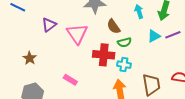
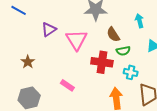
cyan cross: (124, 65) -> (131, 72), moved

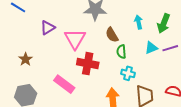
green semicircle: (123, 51) -> (121, 52), turned 96
red cross: (102, 62) -> (88, 64), moved
pink rectangle: (67, 85) -> (64, 84), size x1.5

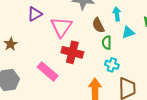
cyan arrow: (139, 22) -> (117, 14), moved
cyan triangle: (151, 48) -> (128, 32), moved

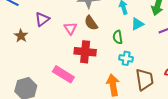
brown semicircle: (98, 25) -> (91, 23), moved
pink triangle: (61, 27) -> (70, 28), size x0.6
brown star: (11, 44) -> (21, 36), moved

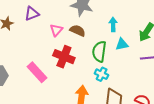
brown semicircle: (91, 23) -> (78, 31), turned 133
green semicircle: (118, 37) -> (99, 52), size x1.5

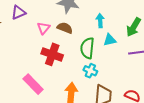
pink rectangle: (37, 72) -> (33, 84), moved

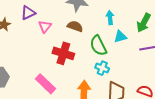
pink triangle: (44, 28) -> (45, 26), moved
green semicircle: (87, 48) -> (98, 46), turned -30

